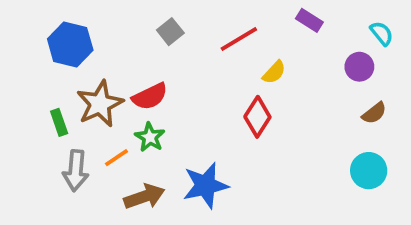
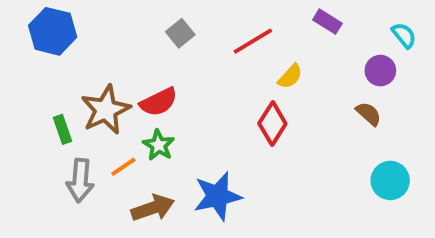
blue hexagon: (70, 44) -> (53, 31), moved
brown semicircle: (374, 113) -> (369, 114), moved, turned -100

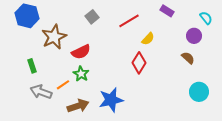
brown star: (106, 110) -> (54, 37), moved
gray arrow: (80, 180) -> (41, 92), turned 105

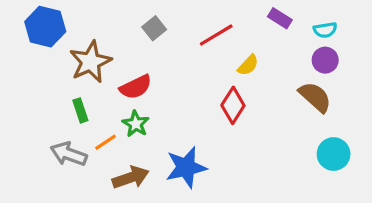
cyan semicircle: (206, 18) -> (325, 30), moved, turned 120
brown semicircle: (188, 58) -> (315, 97), size x1.5
green rectangle: (32, 66) -> (80, 110), moved

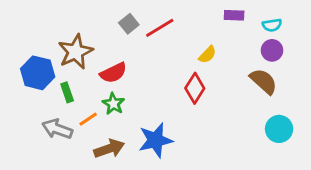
purple rectangle: (280, 18) -> (234, 15), turned -30
blue hexagon: (45, 27) -> (38, 73), moved
red line: (216, 35) -> (160, 28), moved

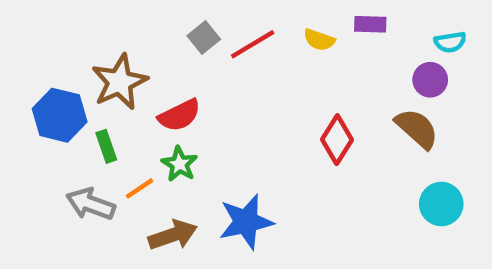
cyan semicircle: (272, 25) -> (450, 42), moved
yellow semicircle: (207, 55) -> (319, 40), moved, turned 66
red diamond: (195, 88) -> (337, 140), moved

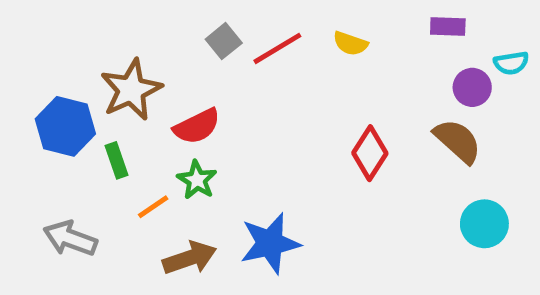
purple rectangle: (370, 24) -> (448, 26), moved
cyan semicircle: (450, 42) -> (511, 63), moved
gray arrow: (91, 204) -> (70, 238), moved

